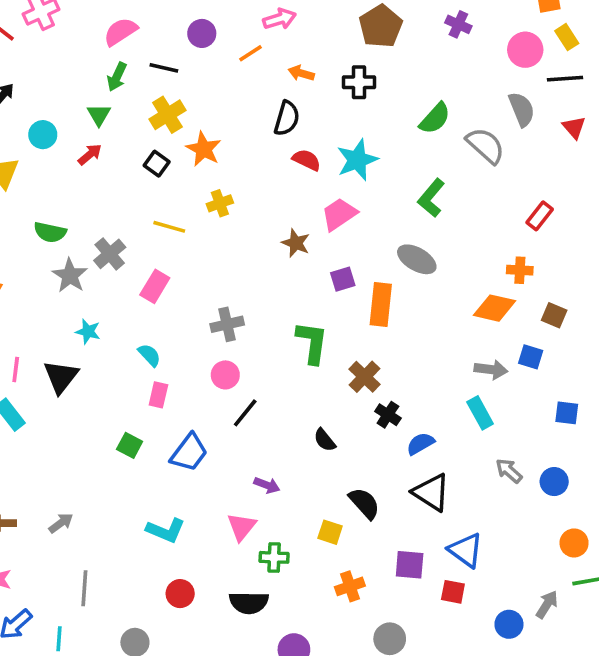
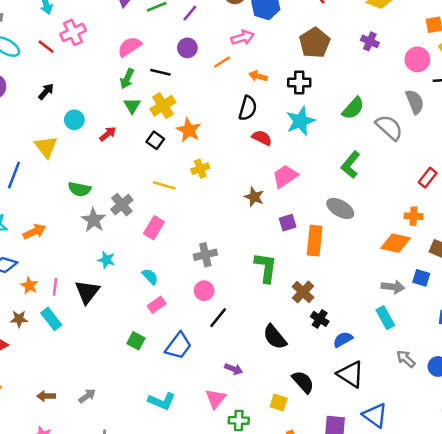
green triangle: (99, 115) -> (132, 106), moved
cyan star: (357, 160) -> (300, 121), moved
pink rectangle: (158, 395) -> (157, 305), turned 42
black semicircle: (325, 440) -> (275, 337), size x1.5

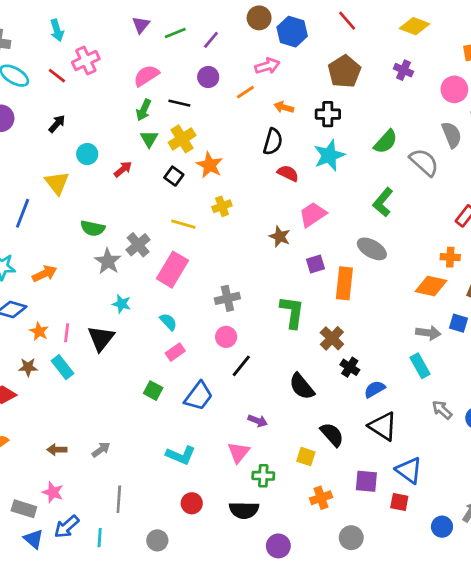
pink rectangle: (154, 228) -> (172, 270), size x1.4

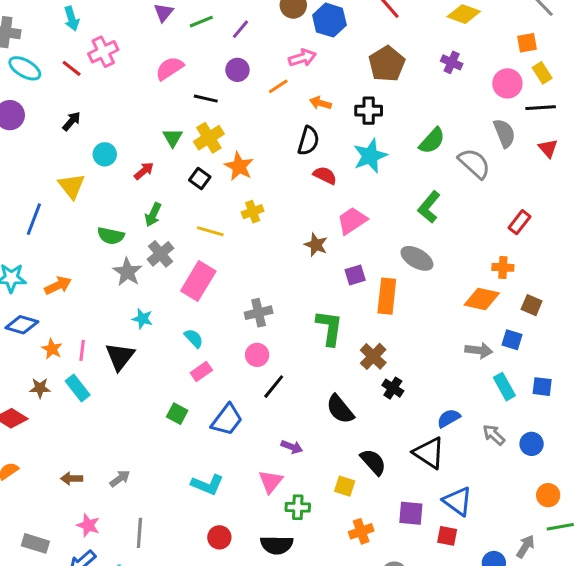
green arrow: (144, 110) -> (153, 215), moved
cyan rectangle: (420, 366) -> (504, 387), moved
blue semicircle: (375, 389) -> (449, 418), moved
pink star: (53, 492) -> (88, 525), moved

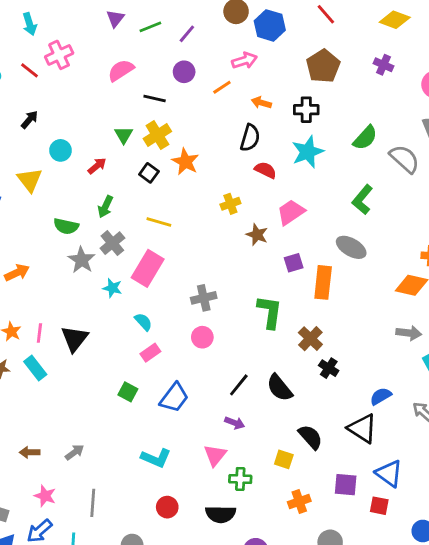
yellow cross: (253, 212) -> (230, 204), moved
cyan star: (142, 319) -> (112, 288), moved
black line: (274, 387) -> (239, 385), moved

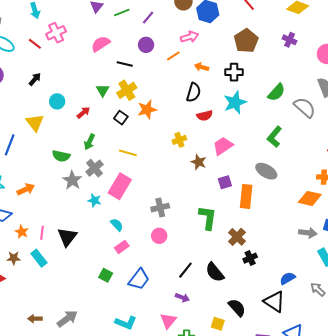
orange star: (185, 162) -> (147, 110), turned 30
red semicircle: (266, 170) -> (205, 116), turned 140
black cross: (329, 368) -> (250, 258), turned 32
gray arrow: (75, 452) -> (67, 319), size x1.5

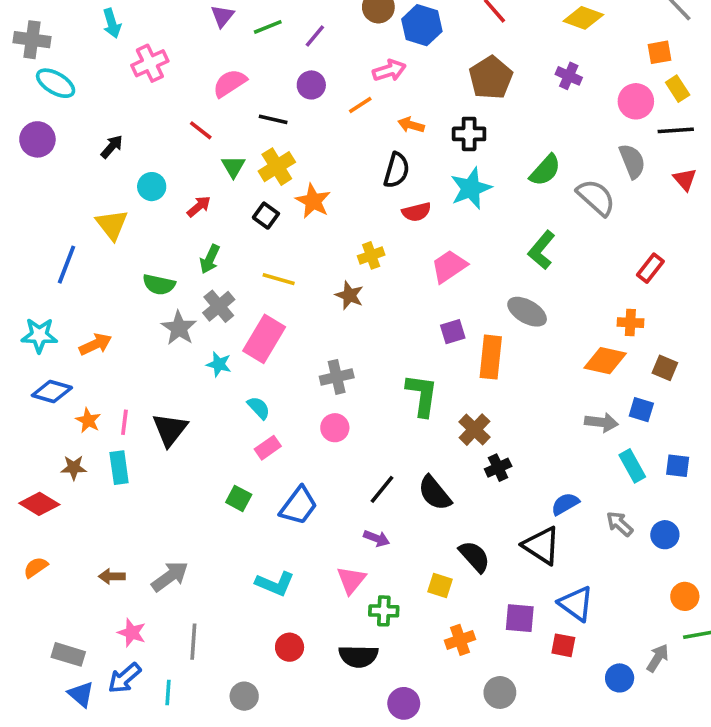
red line: (35, 44) -> (201, 130), moved
orange star: (147, 110) -> (313, 201), turned -30
brown star: (199, 162) -> (349, 295), moved
cyan rectangle: (39, 258) -> (119, 468), turned 30

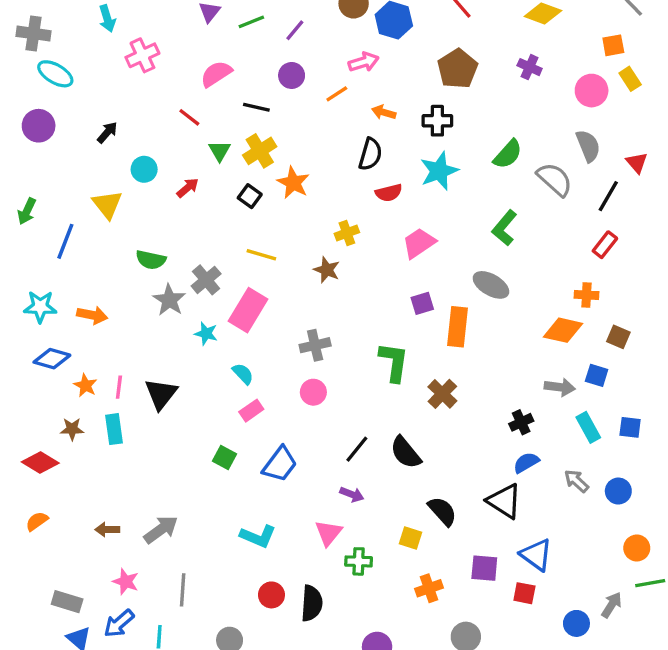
black line: (676, 130) -> (608, 196), moved, turned -56
green arrow: (210, 259) -> (27, 211), moved
orange arrow: (95, 344) -> (92, 315), turned 36
black cross: (498, 468) -> (521, 422), moved
black semicircle: (358, 656) -> (312, 603), moved, turned -87

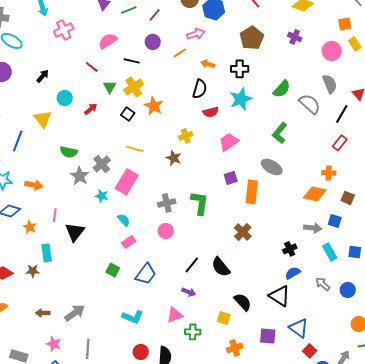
green L-shape: (394, 362) -> (200, 203), moved
pink line: (119, 387) -> (55, 215), moved
brown star: (72, 429) -> (33, 271), moved
pink triangle: (328, 533) -> (175, 315), turned 30
red square: (524, 593) -> (310, 351), moved, turned 32

